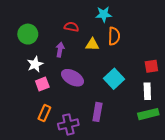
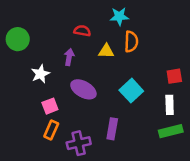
green circle: (28, 34) -> (18, 39), moved
pink square: (42, 84) -> (50, 106), moved

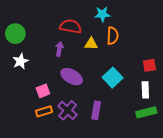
red semicircle: (82, 31) -> (71, 26), size x1.5
white star: (40, 74) -> (20, 61), moved
orange rectangle: (51, 130) -> (44, 111), turned 49
purple cross: (79, 143) -> (68, 110), moved, turned -36

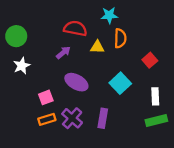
purple arrow: (59, 49) -> (63, 53), turned 40
red square: (149, 65) -> (150, 60), moved, turned -32

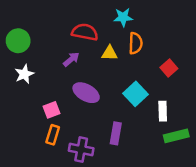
white rectangle: (155, 96) -> (163, 111), moved
purple cross: (72, 118) -> (81, 149), moved, turned -30
orange rectangle: (47, 119) -> (53, 135), turned -56

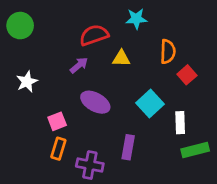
red semicircle: (85, 32) -> (94, 35), turned -30
green circle: (18, 41) -> (20, 26), moved
orange semicircle: (136, 43) -> (168, 52), moved

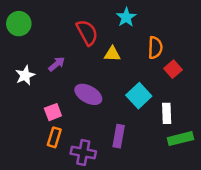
cyan star: (136, 19) -> (126, 17), turned -30
red semicircle: (94, 35) -> (87, 32), turned 80
purple arrow: (79, 65) -> (57, 64), moved

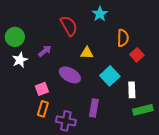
green circle: (19, 24) -> (15, 37), moved
yellow triangle: (112, 54) -> (87, 53), moved

